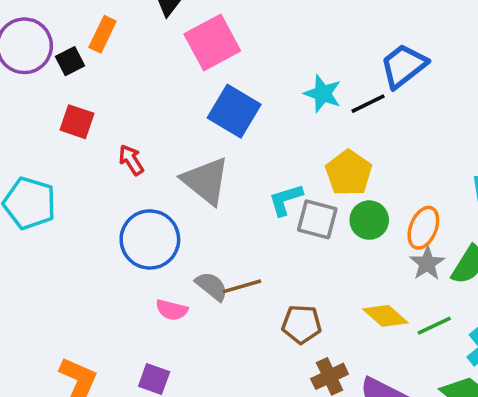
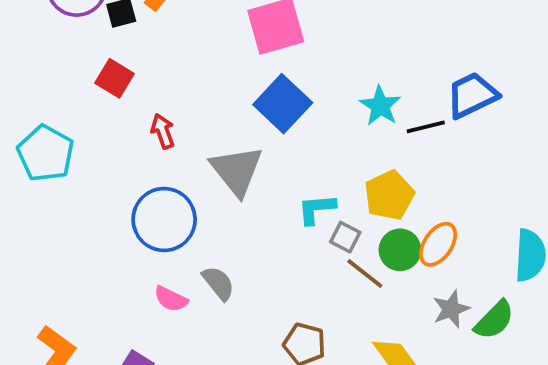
gray square: (317, 219) -> (345, 237), size x0.7
orange ellipse: (423, 228) -> (438, 244), moved
brown line: (242, 286) -> (365, 274), moved, turned 42

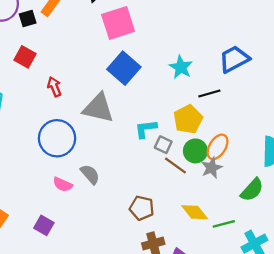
black line: (426, 127) -> (209, 93), moved
gray triangle: (237, 171) -> (98, 108), turned -36
gray star: (451, 309) -> (212, 168), moved

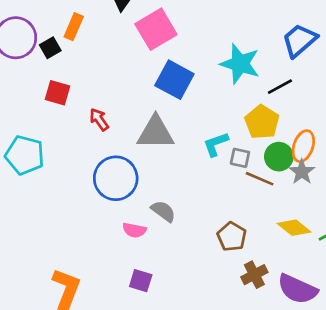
cyan star: (181, 67) -> (240, 64), size x1.4
brown pentagon: (142, 208) -> (232, 237), turned 30
purple square: (44, 225) -> (141, 281), moved

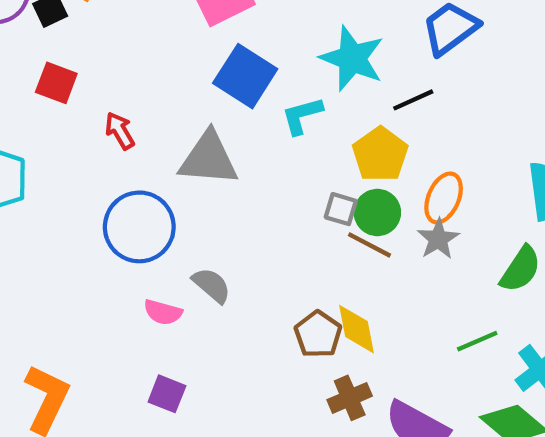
cyan L-shape: (216, 144) -> (302, 116), moved
green circle: (279, 157) -> (377, 213), moved
yellow diamond: (294, 228) -> (357, 329), moved, turned 36

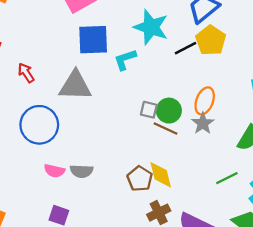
blue square: (245, 76) -> (93, 40), turned -32
yellow pentagon: (380, 154) -> (211, 40), moved
gray semicircle: (212, 285) -> (82, 171), moved, turned 145

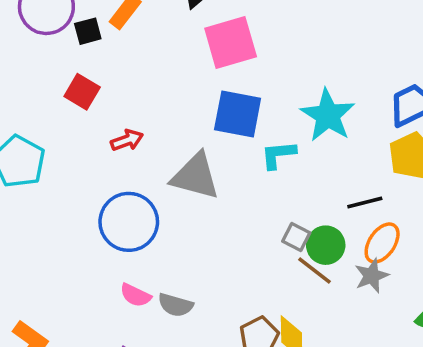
black line: (185, 48) -> (365, 202), moved
red arrow: (26, 73) -> (127, 140), turned 90

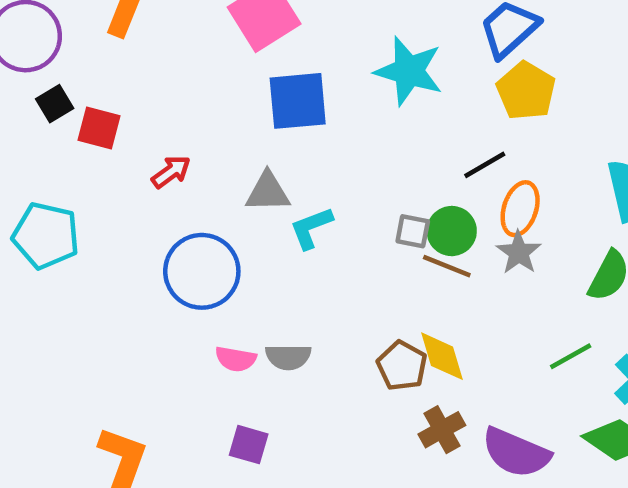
black square: (88, 31) -> (55, 104), moved
cyan L-shape: (278, 155) -> (311, 228), moved
gray triangle: (195, 176) -> (268, 192), size x0.7

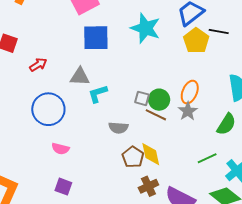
black line: (485, 165) -> (219, 31), moved, turned 36
gray semicircle: (288, 357) -> (118, 128), moved

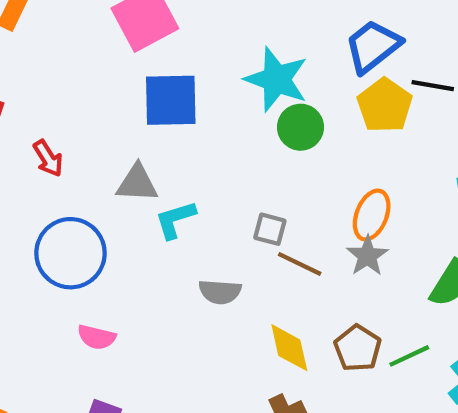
red arrow: (38, 65) -> (48, 158), turned 90
green circle: (159, 100) -> (300, 127), moved
brown pentagon: (133, 157) -> (358, 348), moved

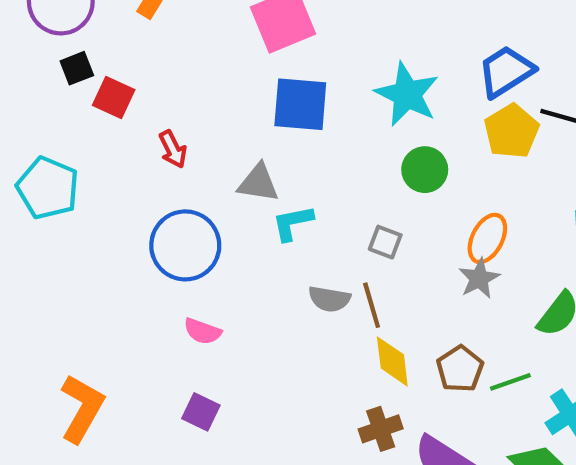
green circle: (300, 127) -> (425, 170), moved
brown line: (300, 264) -> (372, 305), moved, turned 42

